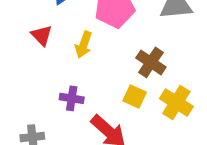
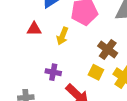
red triangle: (42, 35) -> (34, 29), turned -48

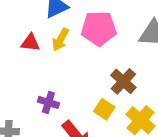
yellow arrow: (62, 36) -> (60, 40), moved

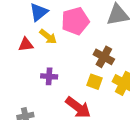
yellow arrow: (60, 40) -> (48, 37), turned -66
purple cross: (48, 102) -> (49, 76), moved

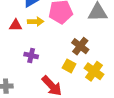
yellow arrow: (48, 37) -> (36, 22), turned -49

